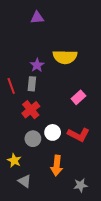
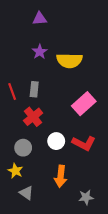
purple star: (37, 65) -> (40, 52), moved
pink rectangle: (78, 97) -> (84, 104), size x1.5
gray circle: (33, 139) -> (23, 148), moved

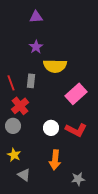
yellow semicircle: (69, 61) -> (55, 66), moved
red cross: (33, 117) -> (20, 106), moved
gray circle: (23, 148) -> (13, 126), moved

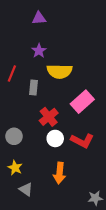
red line: (11, 83) -> (12, 73), moved, turned 42
red cross: (20, 106) -> (49, 117), moved
gray star: (78, 179) -> (95, 198), moved

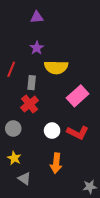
red cross: (49, 117) -> (30, 104), moved

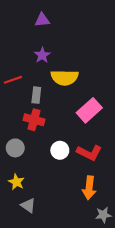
red line: (11, 69) -> (13, 80), turned 49
red cross: (30, 104) -> (34, 120), turned -36
orange arrow: (56, 163) -> (89, 188), moved

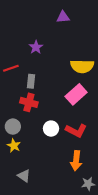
purple triangle: (42, 20) -> (63, 17), moved
yellow semicircle: (65, 77) -> (82, 66), moved
yellow star: (16, 182) -> (14, 146), moved

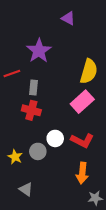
purple triangle: (63, 17) -> (68, 18), turned 32
purple star: (36, 47) -> (39, 51), size x1.6
yellow semicircle: (82, 66) -> (89, 71), turned -75
gray circle: (13, 127) -> (38, 151), moved

